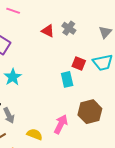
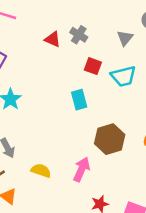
red square: (79, 63) -> (93, 66), moved
pink arrow: (61, 124) -> (82, 169), moved

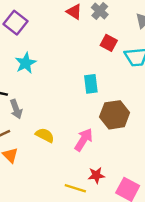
cyan rectangle: (79, 100) -> (91, 84), moved

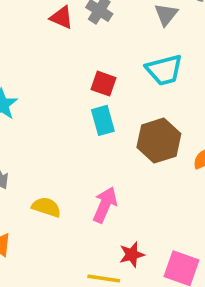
red square: (109, 43) -> (103, 84), moved
brown hexagon: (115, 115) -> (159, 141), moved

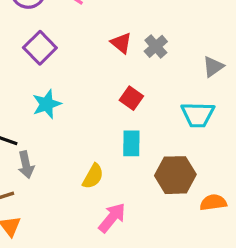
red square: (103, 84) -> (131, 98), moved
yellow semicircle: (46, 207) -> (93, 176), moved, turned 85

